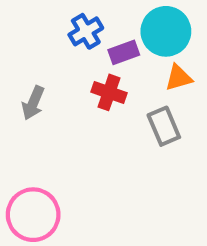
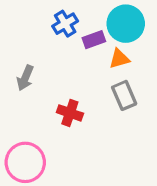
orange triangle: (179, 78) -> (119, 59), moved
red cross: (109, 92) -> (70, 113), moved

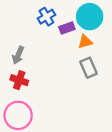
red cross: (70, 113) -> (19, 80), moved

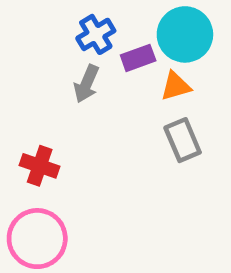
gray arrow: (18, 55) -> (86, 84), moved

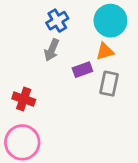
purple rectangle: (138, 58) -> (82, 70), moved
gray rectangle: (183, 140) -> (109, 84), turned 35

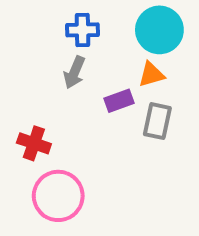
blue cross: (57, 21) -> (83, 30), turned 30
pink circle: (22, 142) -> (58, 196), moved

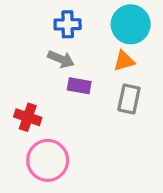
gray arrow: (74, 72) -> (61, 59), turned -90
purple rectangle: (119, 101) -> (79, 86), moved, turned 30

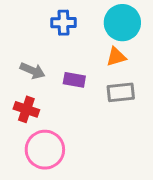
gray arrow: (61, 59) -> (33, 71), moved
gray rectangle: (129, 99) -> (121, 92), turned 72

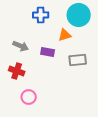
orange triangle: (116, 57) -> (65, 35), moved
pink circle: (45, 150) -> (29, 97), size x0.6

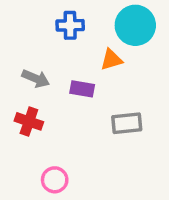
gray rectangle: (78, 60) -> (127, 123), moved
pink circle: (29, 97) -> (55, 180), moved

